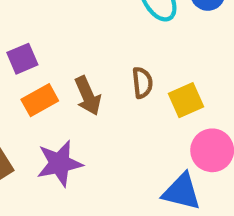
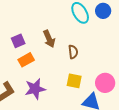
brown arrow: (88, 96) -> (49, 39), moved
yellow square: (186, 100) -> (74, 81), moved, turned 35

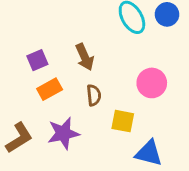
brown semicircle: (73, 52) -> (94, 95), moved
pink circle: (105, 83) -> (152, 83), moved

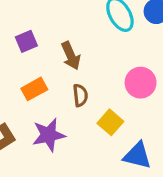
purple square: (37, 60) -> (26, 41), moved
yellow square: (123, 121) -> (110, 122), turned 30

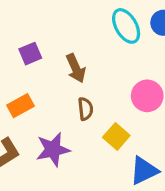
orange rectangle: (34, 89) -> (20, 106), moved
blue triangle: (137, 156) -> (144, 171), turned -40

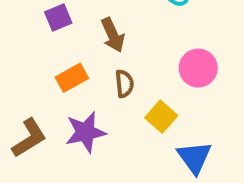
orange rectangle: (20, 106) -> (72, 78), moved
blue triangle: (144, 171) -> (194, 157), turned -40

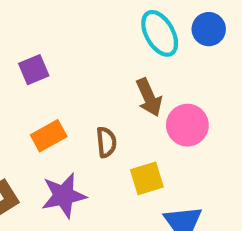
brown arrow: (113, 35) -> (149, 97), moved
yellow square: (161, 117) -> (147, 178), turned 32

